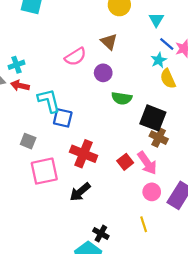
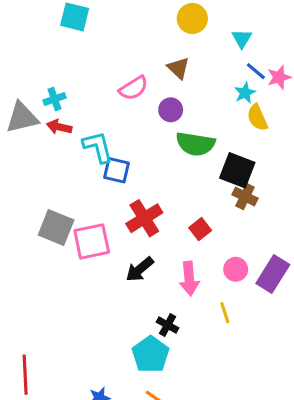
green semicircle: (122, 98) -> (195, 144), size x1.4
gray square: (28, 141) -> (56, 227), moved, size x1.6
red cross: (84, 154) -> (144, 218), turned 36
pink arrow: (147, 163) -> (189, 279), moved, turned 30

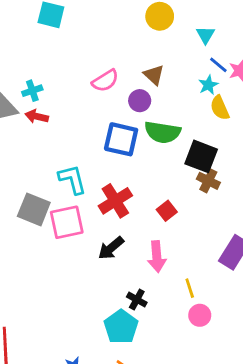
brown triangle: (178, 68) -> (154, 75), moved
cyan L-shape: (98, 147) -> (72, 179), moved
blue square: (116, 170) -> (121, 139), moved, size x1.4
pink circle: (236, 269) -> (200, 315), moved

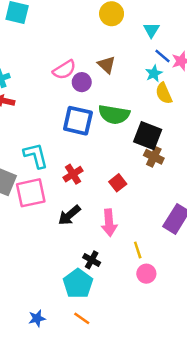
purple circle: (140, 101) -> (82, 82), moved
red cross: (115, 201) -> (73, 174), size x0.7

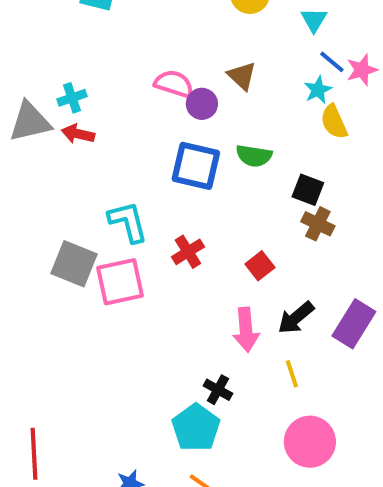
pink semicircle: (64, 70) -> (174, 84), turned -130
green semicircle: (114, 114) -> (254, 156), size x0.7
black square: (148, 136) -> (308, 190), size x0.7
black arrow: (69, 215) -> (296, 318), moved
pink circle: (146, 274) -> (310, 442), moved, size x1.6

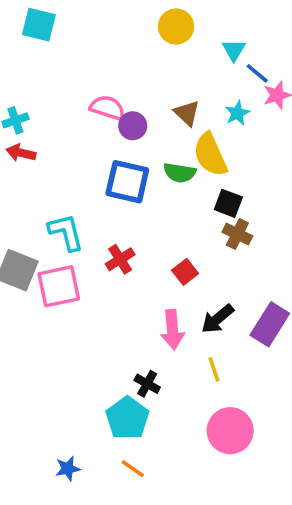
blue line: (332, 62) -> (257, 73), moved
brown triangle: (242, 76) -> (187, 113), moved
yellow semicircle: (334, 122) -> (210, 155), moved, size x1.4

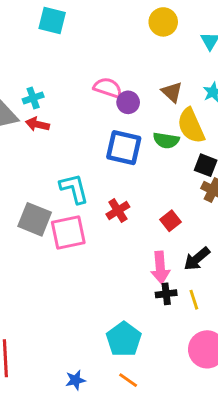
black cross: (147, 384) -> (166, 294), moved, turned -36

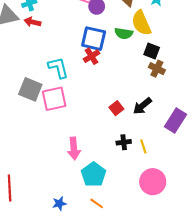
red cross: (118, 211) -> (91, 56), moved
red square: (171, 221) -> (116, 108), moved
black arrow: (197, 259) -> (142, 106), moved
pink arrow: (160, 268) -> (74, 149), moved

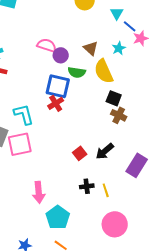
green semicircle: (124, 33) -> (77, 72), moved

